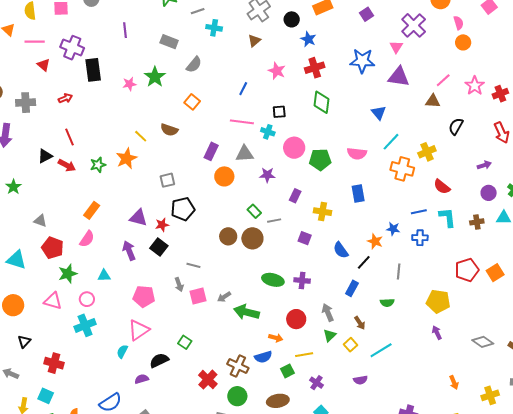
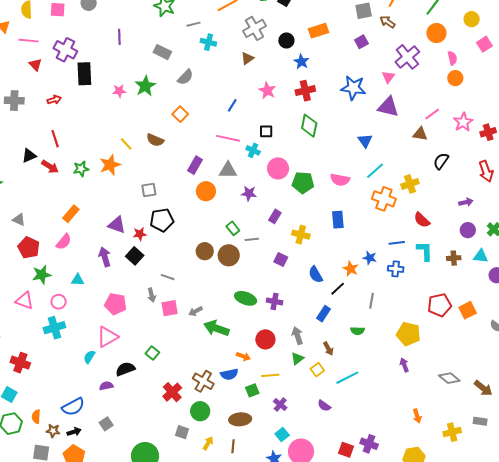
purple semicircle: (360, 380) -> (324, 406), turned 40

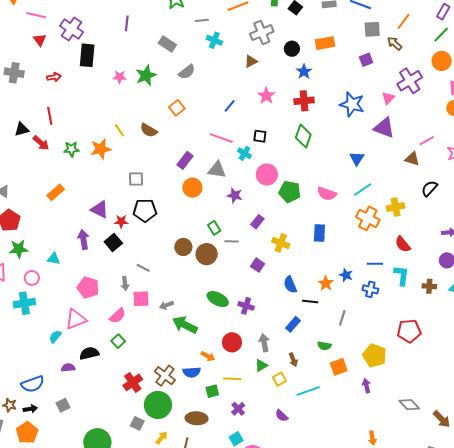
pink semicircle: (64, 242) -> (118, 316), moved
black line: (338, 289) -> (310, 301), turned 42
orange square: (468, 310) -> (339, 367), moved
green circle: (200, 411) -> (158, 405), size x1.4

